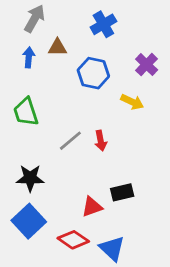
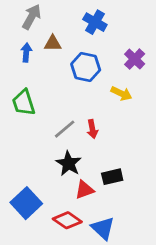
blue cross: (103, 24) -> (95, 22), turned -30
black star: (30, 178) -> (69, 163), moved, turned 30

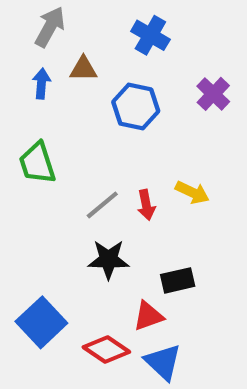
yellow arrow: (121, 93) -> (192, 192), moved
black star: (69, 163) -> (108, 259), turned -30
red triangle: (84, 190) -> (148, 316), moved

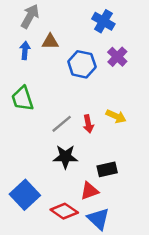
blue cross: (150, 35) -> (103, 21), moved
purple cross: (213, 94) -> (117, 57), moved

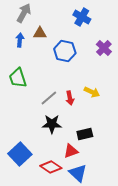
purple cross: (117, 57) -> (104, 48), moved

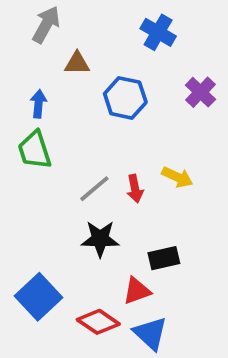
blue arrow: (20, 40) -> (38, 104), moved

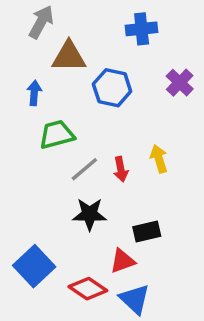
blue cross: (158, 32) -> (142, 29), turned -36
brown triangle: (77, 63) -> (69, 57), size x1.5
green trapezoid: (35, 150) -> (57, 135), moved, turned 93
yellow arrow: (177, 177) -> (159, 159), turned -132

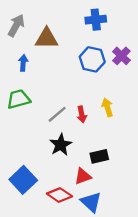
gray arrow: (41, 22) -> (16, 25), moved
blue hexagon: (112, 88) -> (92, 59), moved
green trapezoid: (57, 135) -> (19, 99), moved
black star: (90, 214) -> (61, 145), turned -30

